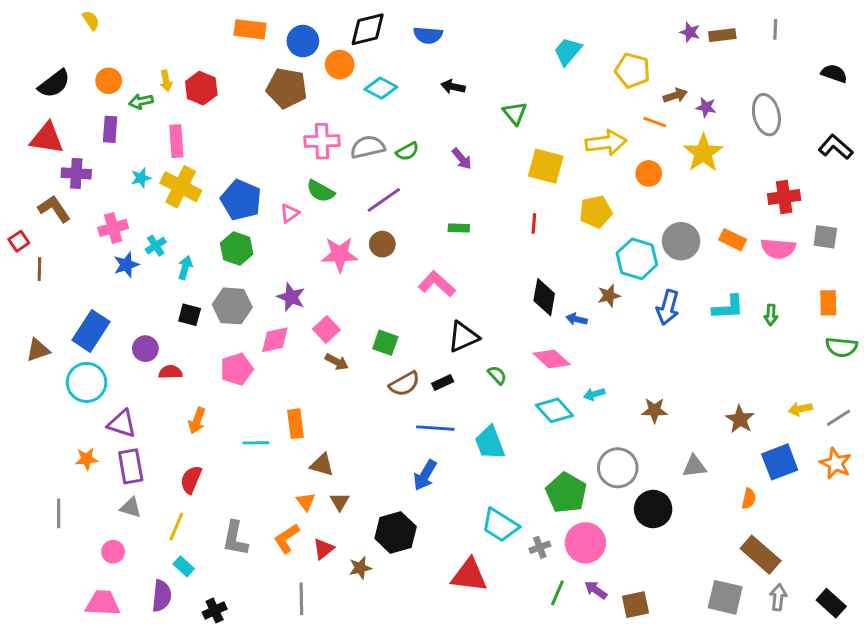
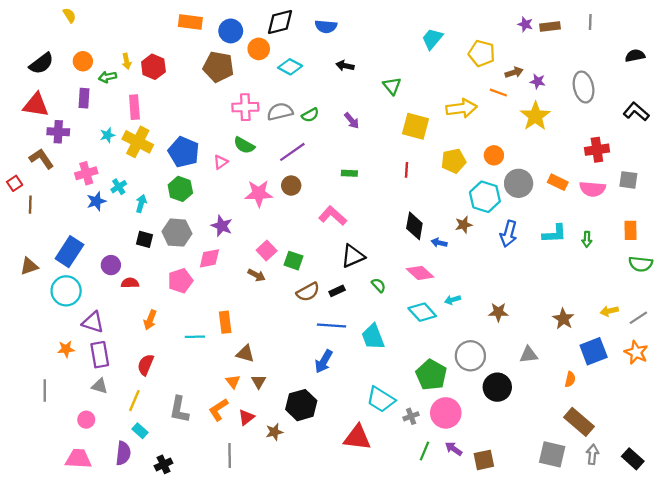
black semicircle: (834, 73) -> (635, 56), turned -30
orange circle: (649, 173) -> (494, 155), moved
pink square: (326, 329) -> (267, 251), moved

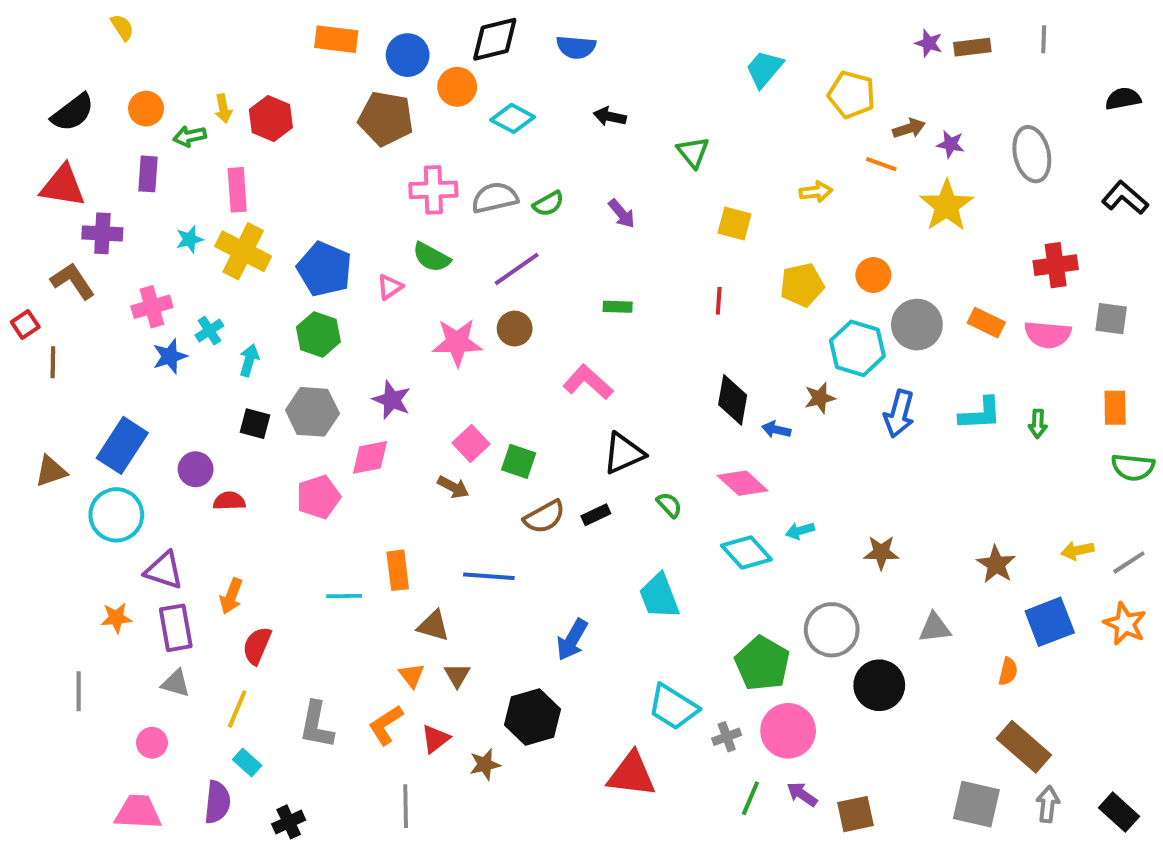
yellow arrow: (461, 108) -> (816, 192), size x0.6
yellow square: (416, 126) -> (735, 224), size x0.7
orange arrow: (150, 320) -> (231, 596), moved
blue line: (332, 326) -> (489, 576), moved

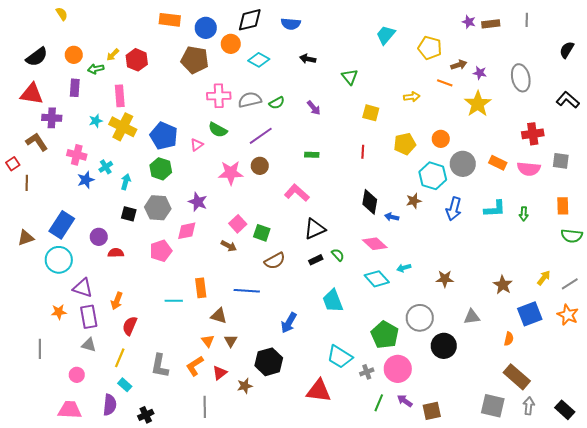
black semicircle: (1123, 99) -> (567, 50), turned -48
yellow arrow: (223, 109) -> (113, 55), turned 56
pink cross: (152, 307) -> (77, 155), turned 30
black rectangle: (596, 515) -> (316, 260), moved
yellow arrow: (1077, 550) -> (544, 278), turned 140

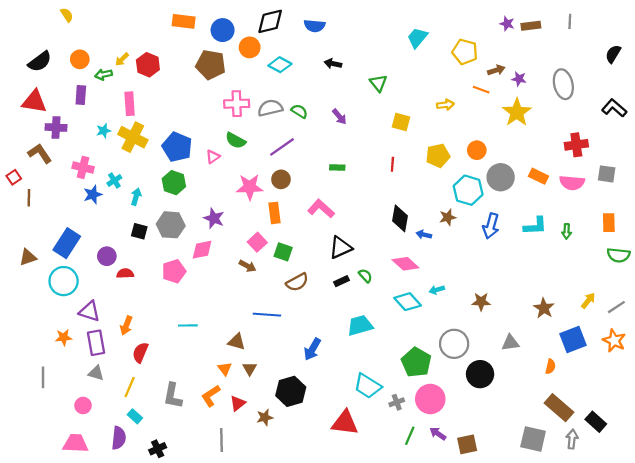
green semicircle: (277, 103) -> (299, 111), turned -119
orange rectangle: (201, 288) -> (274, 213), moved
cyan trapezoid: (333, 301) -> (360, 325), turned 95
black rectangle: (565, 410) -> (596, 422), moved

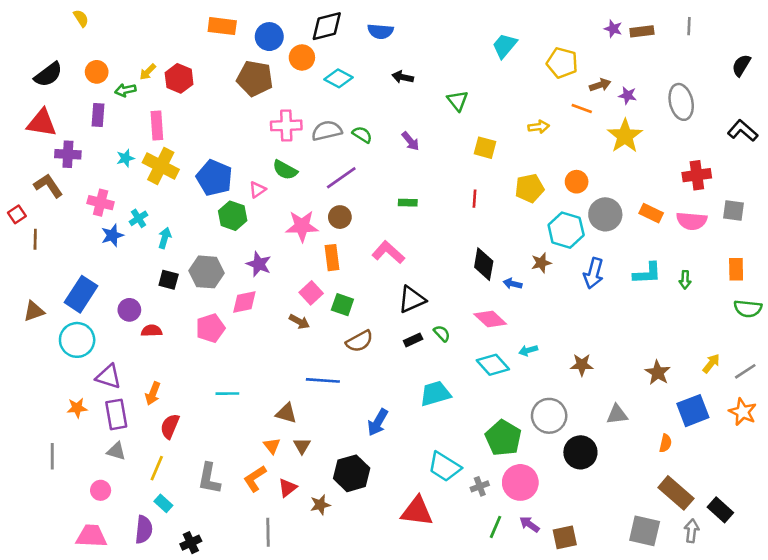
green hexagon: (174, 183) -> (233, 216), moved

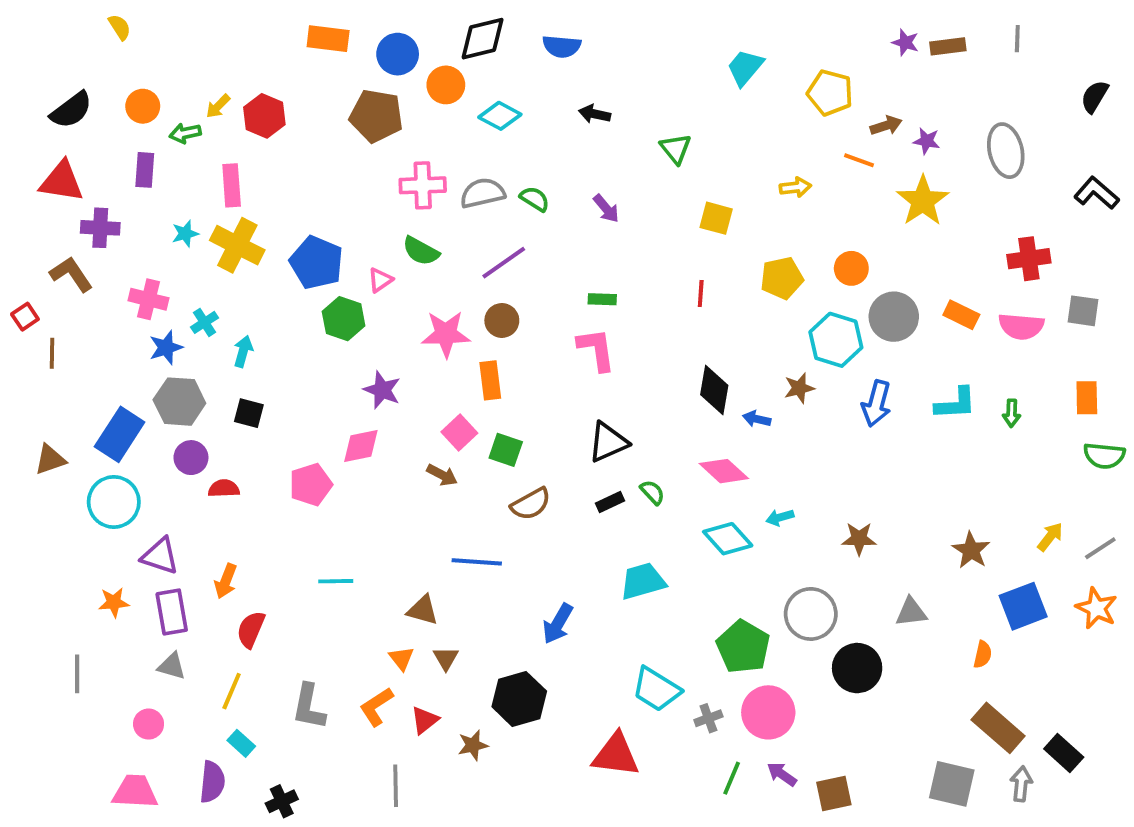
pink L-shape: (388, 252) -> (596, 349), moved, turned 40
gray hexagon: (206, 272) -> (179, 402), moved

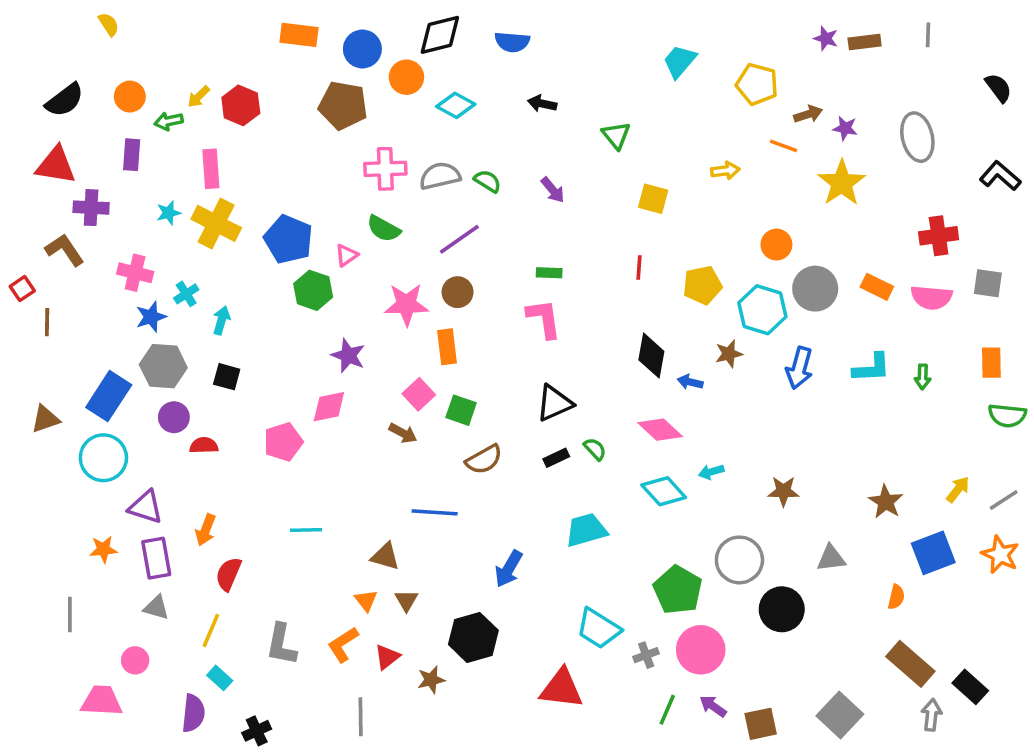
black semicircle: (1095, 97) -> (998, 88), turned 112
yellow pentagon: (782, 278) -> (702, 285), moved
gray square: (952, 784) -> (840, 715), moved, turned 30
pink trapezoid: (135, 792) -> (102, 701), moved

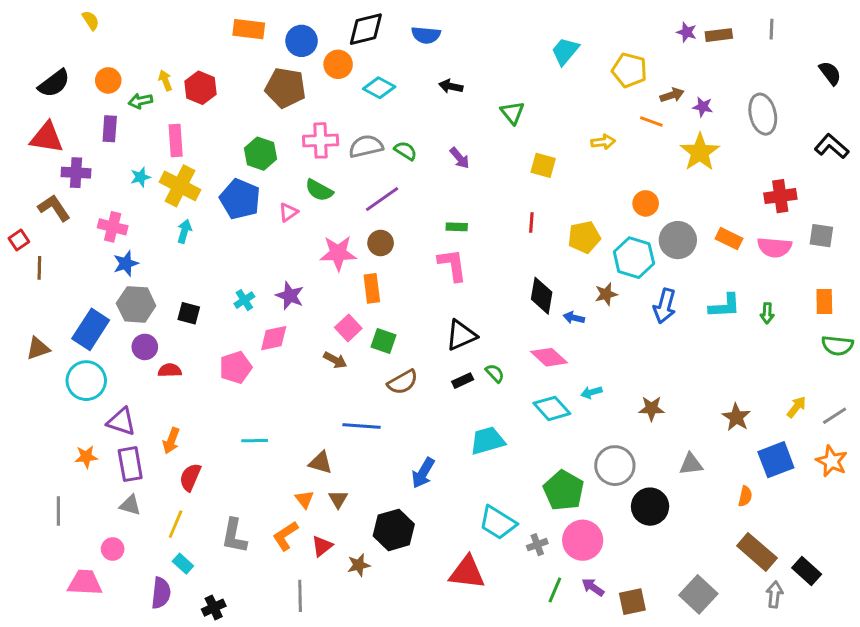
yellow arrow: (199, 97) -> (165, 80), turned 114
green hexagon: (313, 290) -> (261, 154), moved
cyan cross: (186, 294) -> (244, 300), moved
cyan arrow: (221, 320) -> (184, 231), moved

